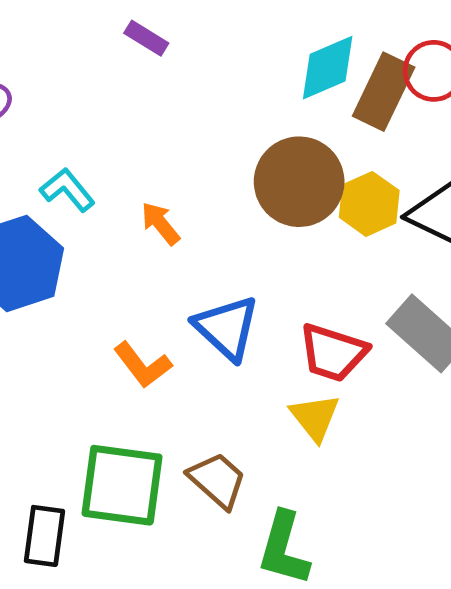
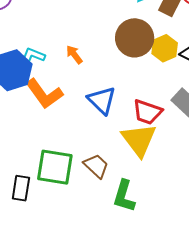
cyan L-shape: (67, 190) -> (33, 56), moved, turned -30
orange L-shape: (143, 365) -> (44, 94), moved, size x1.5
yellow triangle: (315, 417) -> (139, 140), size x1.6

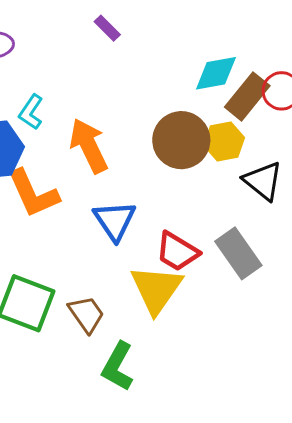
yellow hexagon: (165, 48) -> (224, 142), moved
orange arrow: (74, 55) -> (89, 146), size x1.8
cyan L-shape: (33, 56) -> (31, 112), moved, turned -90

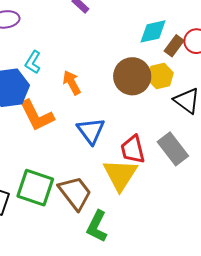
brown rectangle: (247, 96) -> (174, 46), size x0.7
orange arrow: (89, 146) -> (72, 83), size x0.7
red trapezoid: (177, 252) -> (133, 149), turned 48
brown trapezoid: (86, 314) -> (75, 193), size x1.4

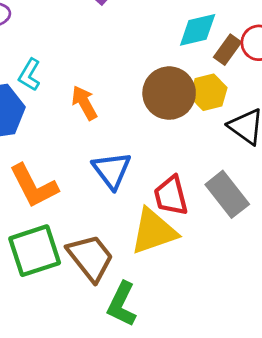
orange L-shape: (37, 116) -> (34, 186), moved
yellow triangle: (120, 175) -> (154, 231), turned 39
green square: (35, 188) -> (35, 251), turned -36

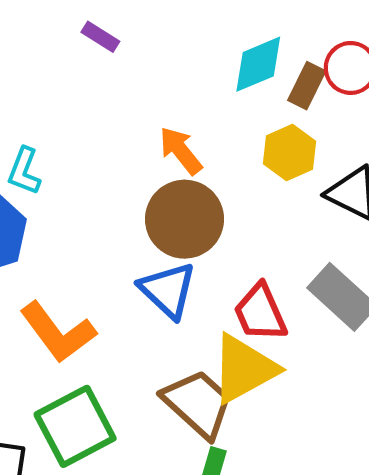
brown circle: (169, 93) -> (185, 219), moved
orange arrow: (84, 103) -> (181, 151), moved
brown trapezoid: (90, 258) -> (198, 404), moved

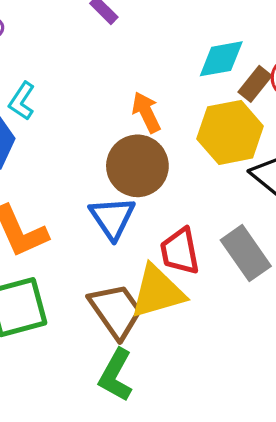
yellow hexagon: (290, 152) -> (230, 132), size x1.5

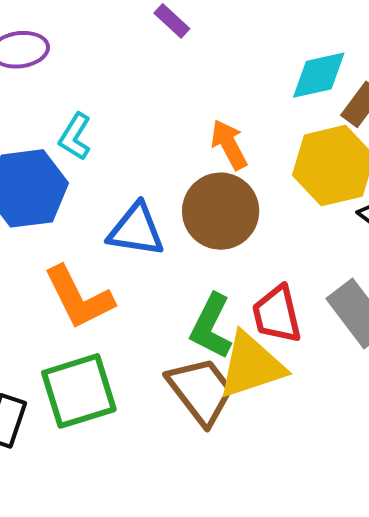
blue triangle: (112, 218) -> (136, 230), moved, turned -45
green L-shape: (116, 375) -> (211, 326), moved

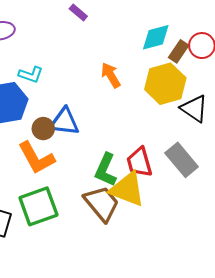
cyan L-shape: (75, 137) -> (31, 75), turned -100
brown circle: (221, 211) -> (43, 129), moved, size x0.6
yellow triangle: (251, 366) -> (127, 189), turned 42

